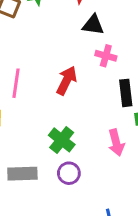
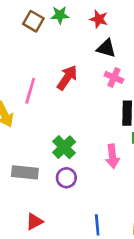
red arrow: (67, 81) -> (67, 78), moved

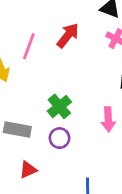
red triangle: (34, 222) -> (28, 170), moved

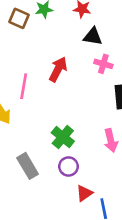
gray rectangle: (17, 129) -> (28, 166), turned 60
red triangle: (28, 170) -> (84, 193), moved

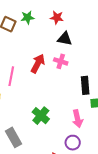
pink cross: (103, 64) -> (61, 61), moved
purple circle: (68, 166) -> (73, 143), moved

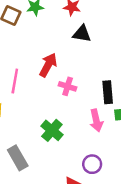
pink cross: (61, 61) -> (68, 86), moved
pink arrow: (78, 119) -> (96, 120), moved

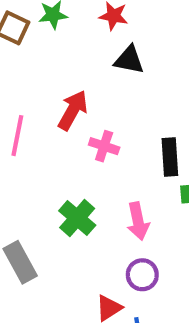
pink arrow: (96, 120) -> (138, 221), moved

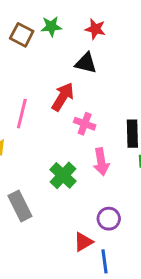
black triangle: (129, 60) -> (86, 63), moved
pink arrow: (138, 221) -> (101, 162), moved

